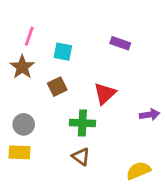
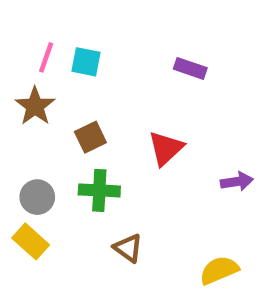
cyan square: (63, 52) -> (86, 62), moved
green cross: (82, 123) -> (99, 190), moved
yellow rectangle: (19, 152) -> (31, 241), turned 40

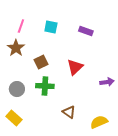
cyan square: (86, 62) -> (51, 27), moved
yellow rectangle: (31, 241) -> (14, 118), moved
brown triangle: (128, 248) -> (69, 112), moved

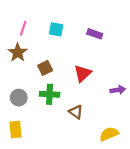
brown triangle: (69, 112) -> (76, 112), moved
yellow rectangle: (14, 118) -> (15, 130), turned 42

